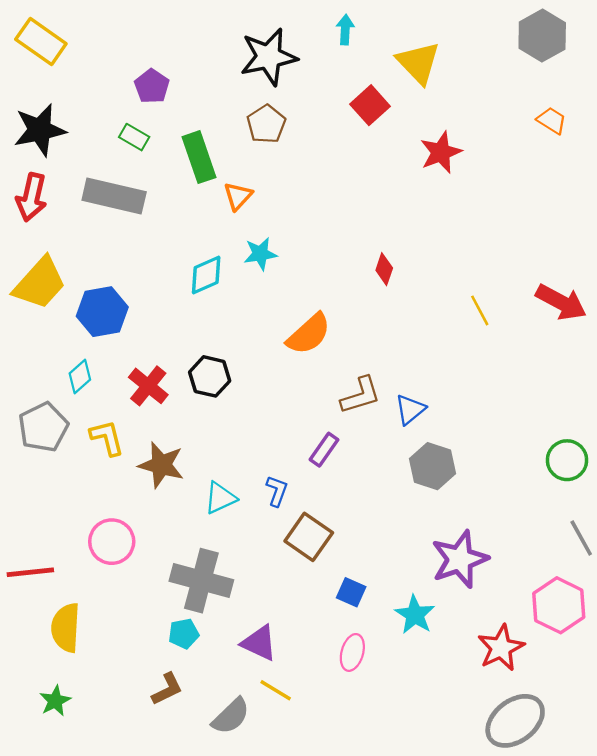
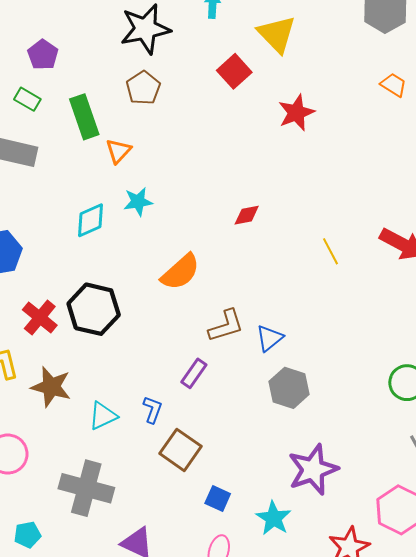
red diamond: (384, 269) -> (247, 215), turned 60
black hexagon: (210, 376) -> (94, 309), size x1.4
cyan pentagon: (184, 634) -> (27, 535), moved

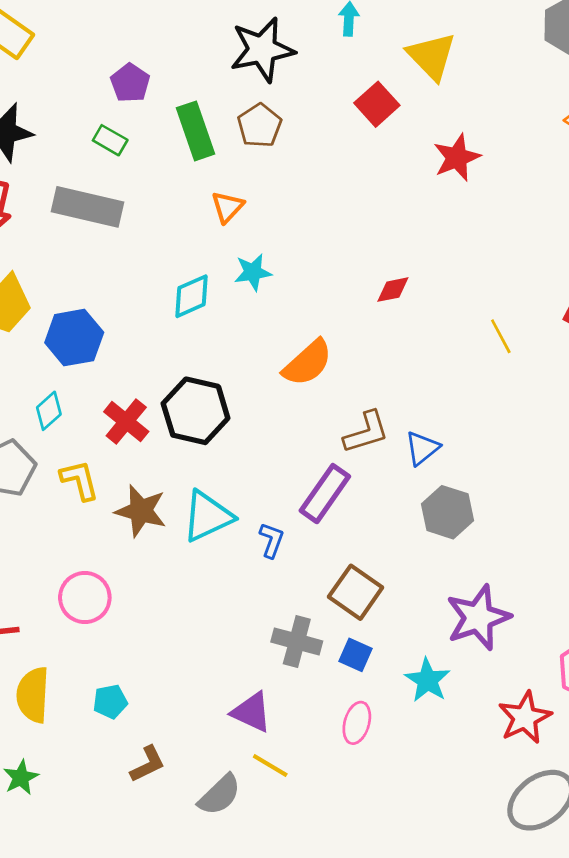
green rectangle: (84, 117) -> (196, 131), moved
purple rectangle: (194, 373) -> (325, 494), size x1.5
cyan triangle: (103, 416) -> (208, 516), moved, size x1.4
brown square: (180, 450) -> (356, 592), moved
gray cross: (86, 488) -> (297, 642), moved, size x0.7

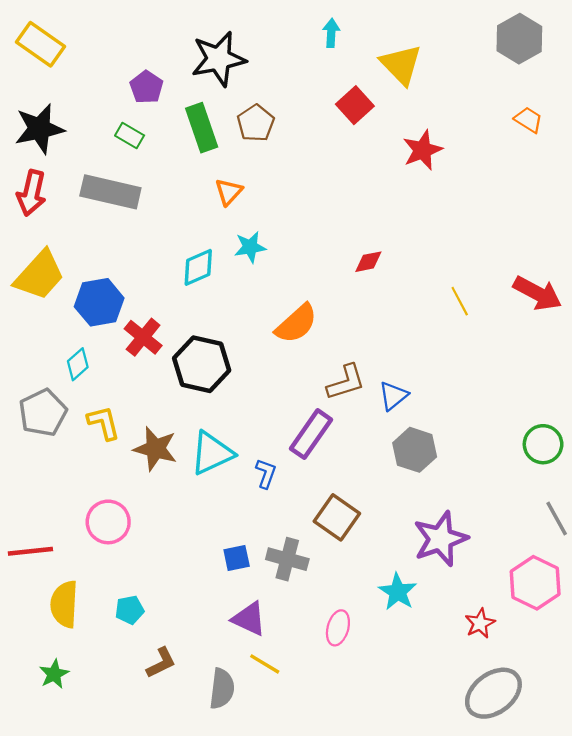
black star: (262, 50) -> (219, 59), moved
red cross: (126, 422) -> (143, 337), moved
blue square: (356, 655) -> (237, 558), moved, turned -36
red star: (525, 718) -> (480, 623), size x0.7
gray semicircle: (220, 795) -> (222, 689), turned -39

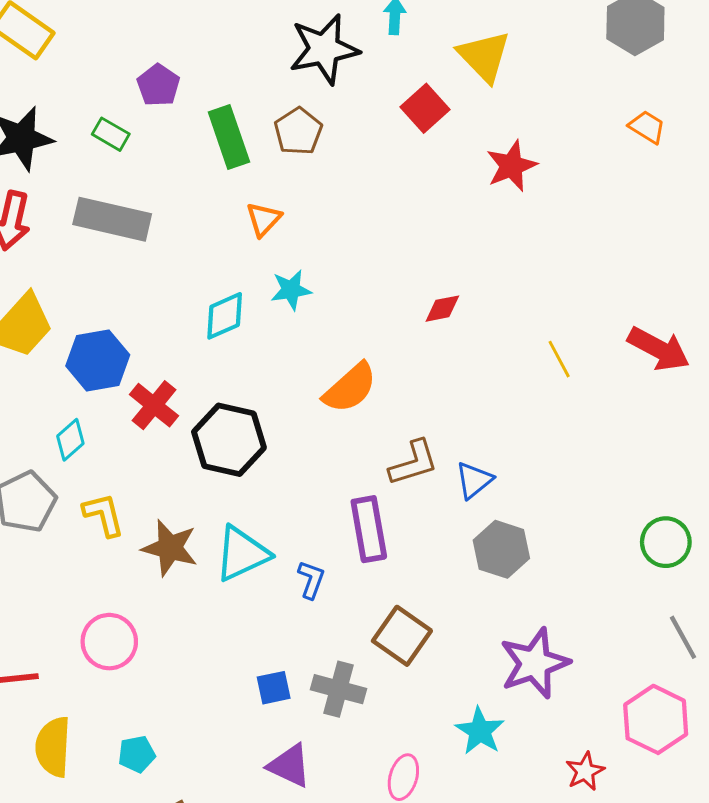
black star: (219, 59) -> (324, 49), moved
green rectangle: (130, 136) -> (111, 134), moved
purple rectangle: (311, 434) -> (369, 529), turned -45

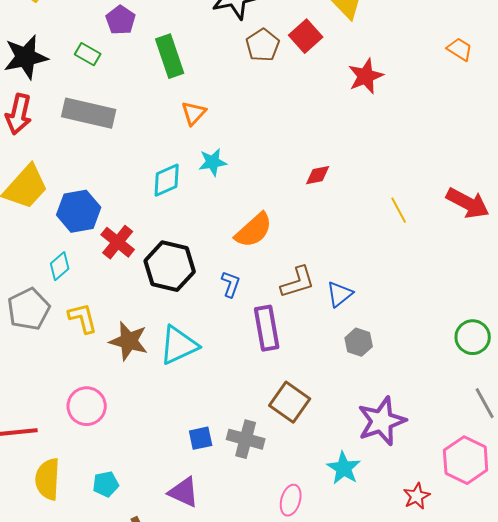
brown pentagon: (298, 131) -> (263, 45), moved
gray hexagon: (501, 549) -> (359, 342), size x0.7
blue L-shape: (311, 580) -> (231, 284), moved
purple triangle: (290, 766) -> (184, 492), moved

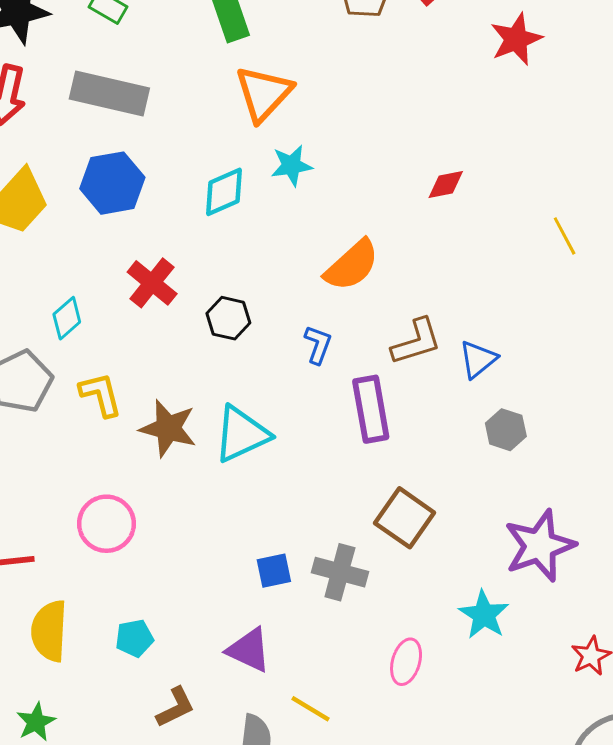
orange triangle: (194, 113) -> (264, 93), size x1.6
blue hexagon: (79, 211) -> (112, 183), moved
black hexagon: (170, 266) -> (228, 318), size x0.6

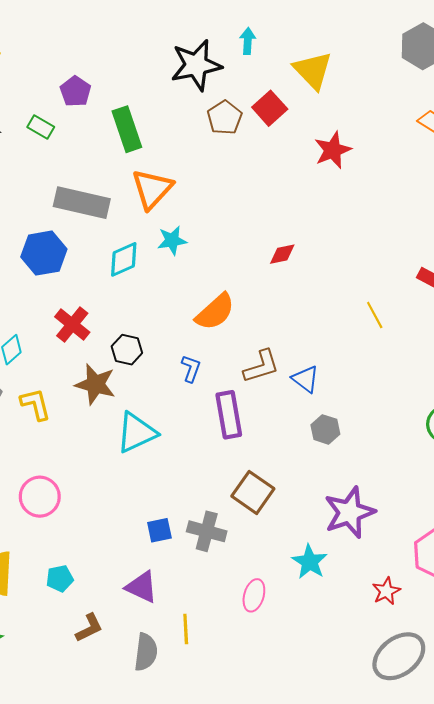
gray rectangle: (109, 93) -> (82, 203), moved
yellow line: (565, 236) -> (375, 315), moved
blue triangle: (478, 359) -> (305, 379), turned -44
brown star: (168, 428) -> (95, 384), moved
yellow line: (311, 709) -> (186, 629), turned 56

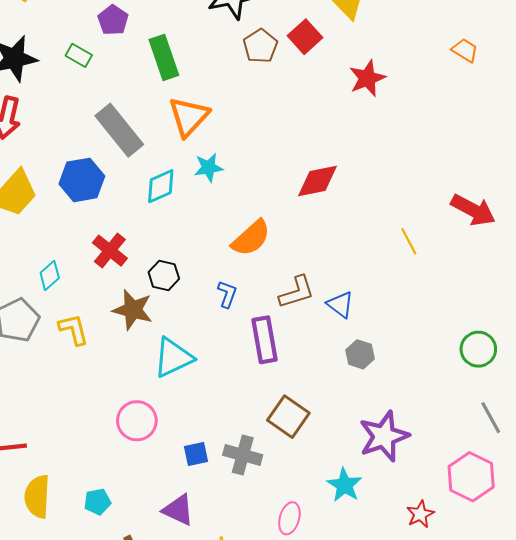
gray rectangle: (82, 203) -> (119, 130), turned 38
red diamond: (282, 254) -> (317, 181), size x1.6
pink circle: (40, 497) -> (137, 421), moved

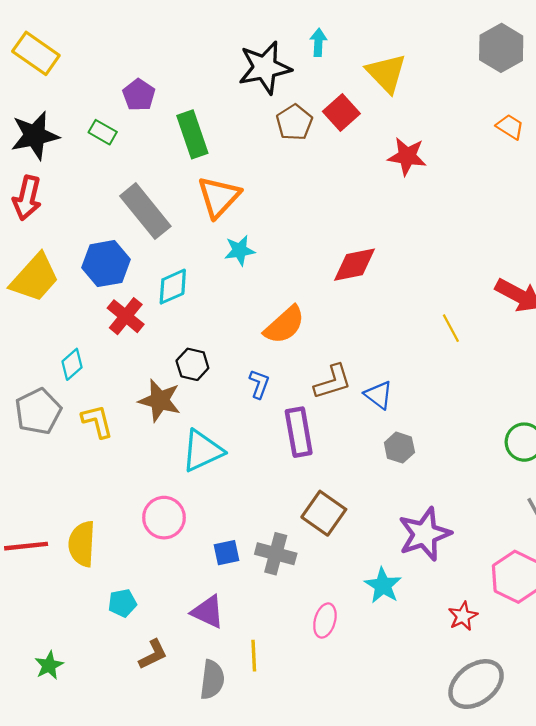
red star: (367, 78) -> (407, 156), turned 30
cyan diamond: (161, 186) -> (173, 287), moved
red cross: (110, 251) -> (126, 316), moved
yellow semicircle: (37, 497) -> (82, 544), moved

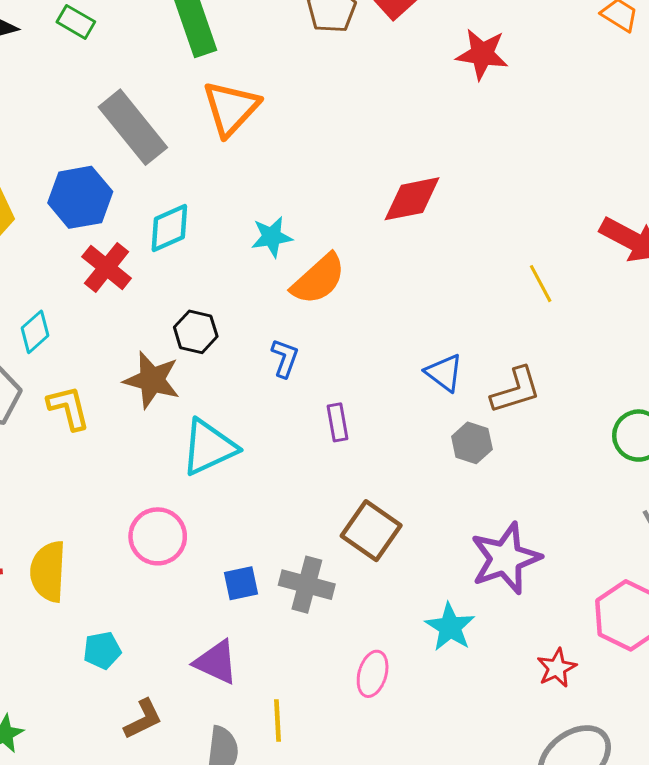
cyan star: (240, 250) -> (272, 237), moved
brown L-shape: (333, 382) -> (516, 390), moved
purple rectangle: (299, 432) -> (337, 422), size x0.6

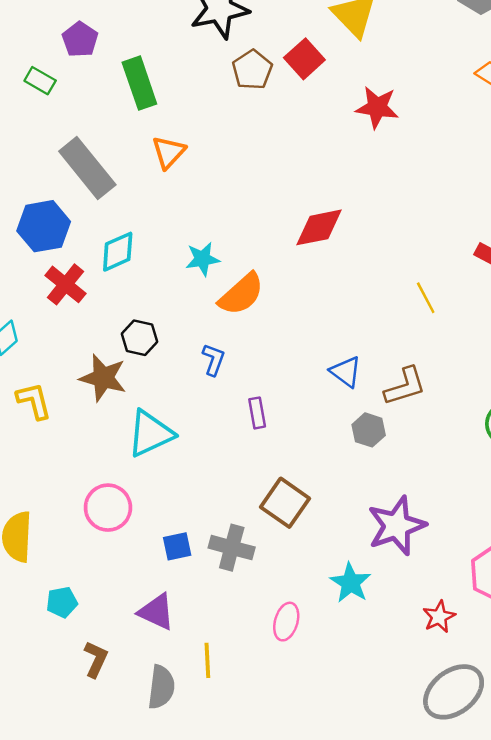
orange triangle: (231, 108) -> (169, 152), size x0.7
brown L-shape: (143, 719) -> (96, 659), turned -39

